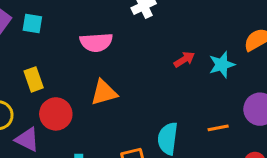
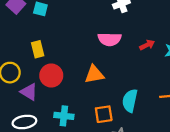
pink semicircle: (96, 42) -> (109, 39), moved
orange triangle: (104, 93) -> (94, 74), moved

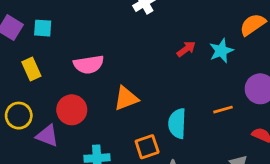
pink semicircle: (109, 39) -> (89, 64), moved
yellow rectangle: (38, 49) -> (31, 69), moved

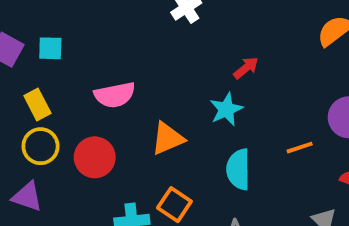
cyan star: (221, 51) -> (226, 109), moved
yellow circle: (19, 116) -> (41, 146), moved
purple triangle: (47, 136) -> (27, 197), moved
orange square: (147, 147) -> (174, 205), moved, turned -35

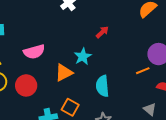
cyan star: (226, 109) -> (83, 56), moved
orange line: (300, 148) -> (143, 71), moved

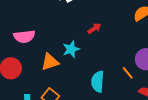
orange line: (143, 71) -> (128, 73), turned 64
cyan semicircle: (102, 86) -> (98, 82), moved

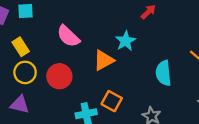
pink semicircle: (24, 36) -> (68, 36), turned 60

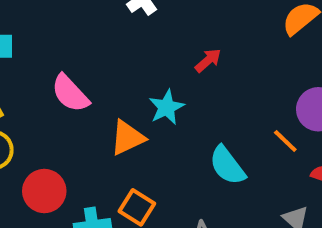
cyan semicircle: (163, 73) -> (227, 165), turned -35
red circle: (59, 76) -> (44, 191), moved

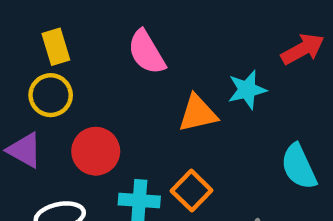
red arrow: (208, 60) -> (303, 49), size x1.4

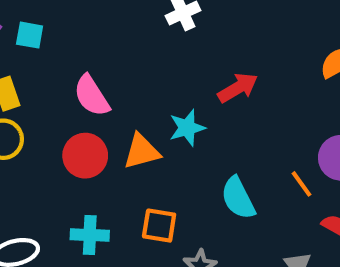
red circle: (96, 151) -> (85, 156), moved
orange square: (192, 191) -> (159, 226), moved, turned -33

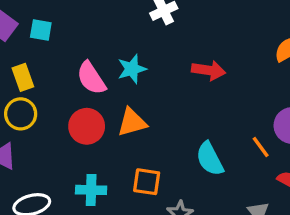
red arrow: (238, 88) -> (209, 70), turned 40
cyan star: (187, 128) -> (132, 69), moved

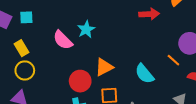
red arrow: (209, 70) -> (149, 14), moved
orange triangle: (132, 122) -> (104, 67), moved
red circle: (87, 126) -> (80, 81), moved

